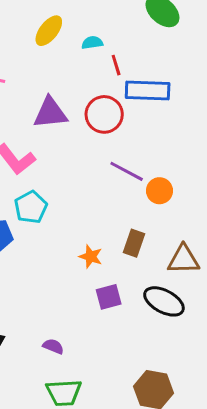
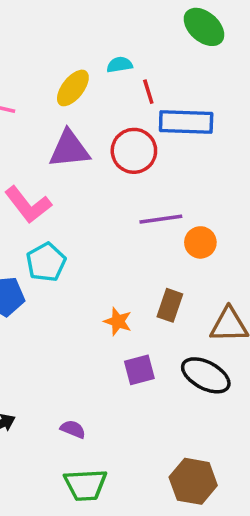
yellow ellipse: (49, 31) -> (73, 88), moved
purple line: (127, 171) -> (161, 219), turned -36

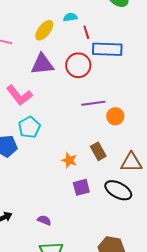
brown rectangle: (170, 305) -> (98, 151), turned -48

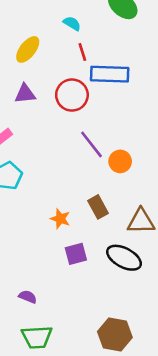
cyan semicircle: (70, 17) -> (72, 23), moved, turned 40
purple triangle: (42, 64) -> (25, 94), size x0.7
purple line: (93, 103) -> (91, 144), turned 60

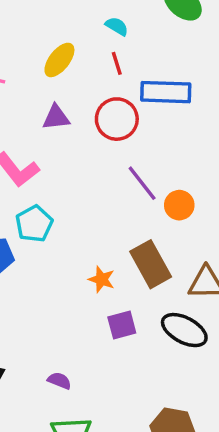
red line: (82, 52) -> (117, 63), moved
brown rectangle: (98, 207) -> (151, 264), size x1.5

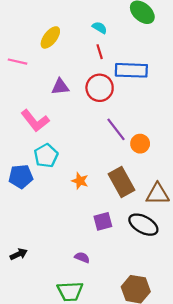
yellow ellipse: (59, 60) -> (50, 37), moved
orange star: (102, 279) -> (80, 181), moved
purple semicircle: (59, 381) -> (82, 257), moved

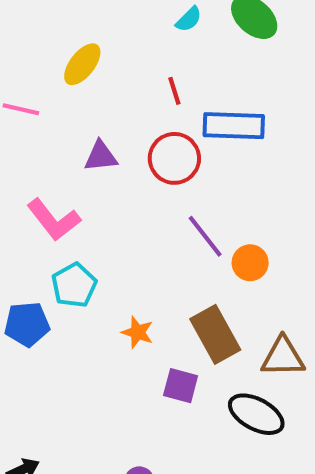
cyan semicircle: (100, 28) -> (189, 19), moved, turned 104
purple square: (103, 221) -> (181, 386), moved, turned 30

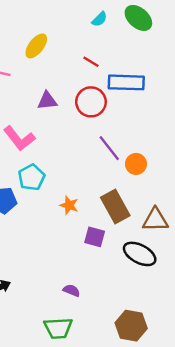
red line: (174, 91) -> (91, 62), turned -42

